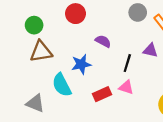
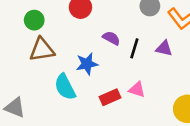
black line: (127, 63) -> (134, 48), moved
gray triangle: (35, 103) -> (15, 108), moved

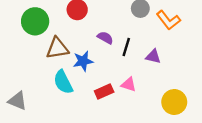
green circle: (34, 20) -> (35, 21), size x1.5
purple triangle: (164, 48) -> (153, 56), moved
brown triangle: (42, 50) -> (57, 48), moved

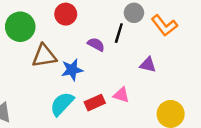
black line: (126, 47) -> (119, 33), moved
cyan semicircle: (63, 82) -> (62, 104), moved, turned 70

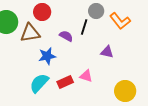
brown triangle: (44, 56) -> (30, 33), moved

